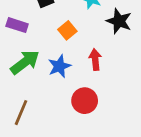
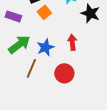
orange square: (67, 30) -> (44, 12), moved
brown line: (21, 113) -> (31, 68), moved

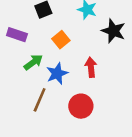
orange square: (44, 12) -> (61, 40), moved
green arrow: (19, 44) -> (33, 62), moved, size x0.7

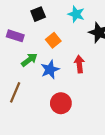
brown line: (40, 100) -> (15, 92), moved
red circle: (81, 106) -> (61, 103), moved

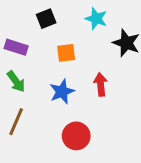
orange square: (53, 40) -> (66, 53), turned 32
green arrow: (29, 60) -> (16, 82), moved, turned 91

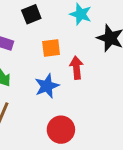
red arrow: (101, 84) -> (76, 68), moved

